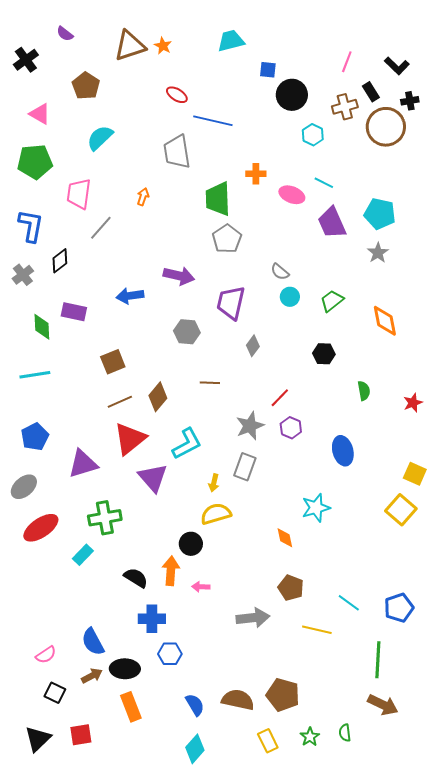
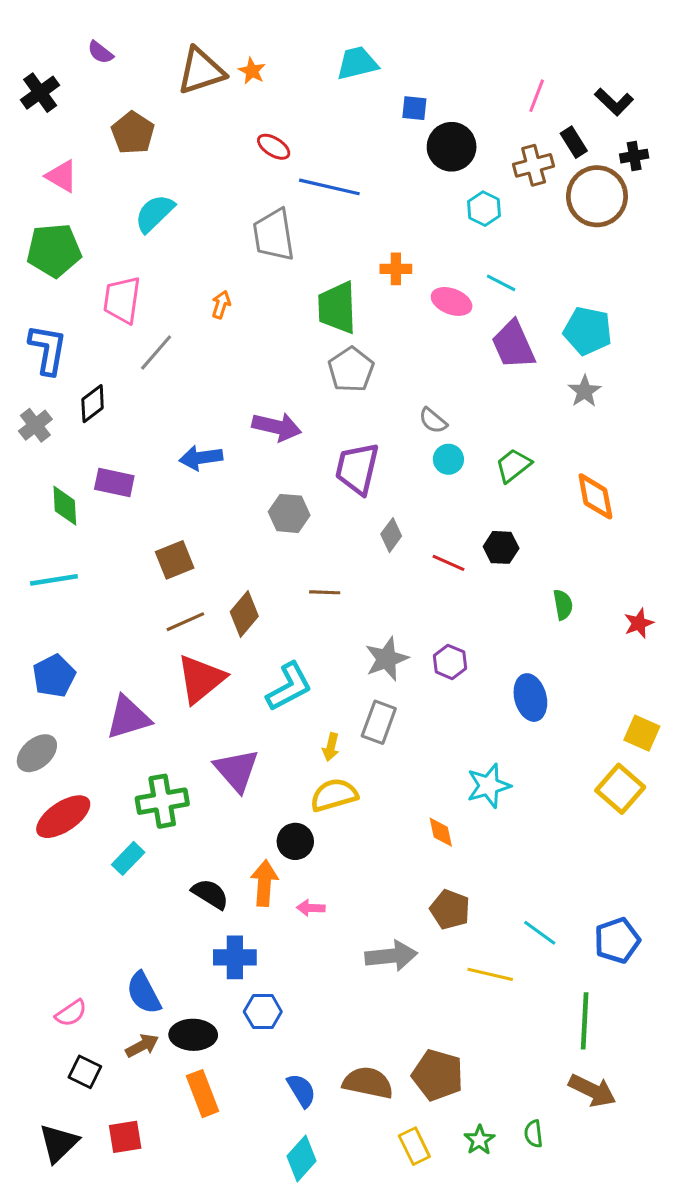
red line: (280, 398) -> (448, 563), moved, turned 70
purple triangle: (153, 478) -> (236, 770), moved

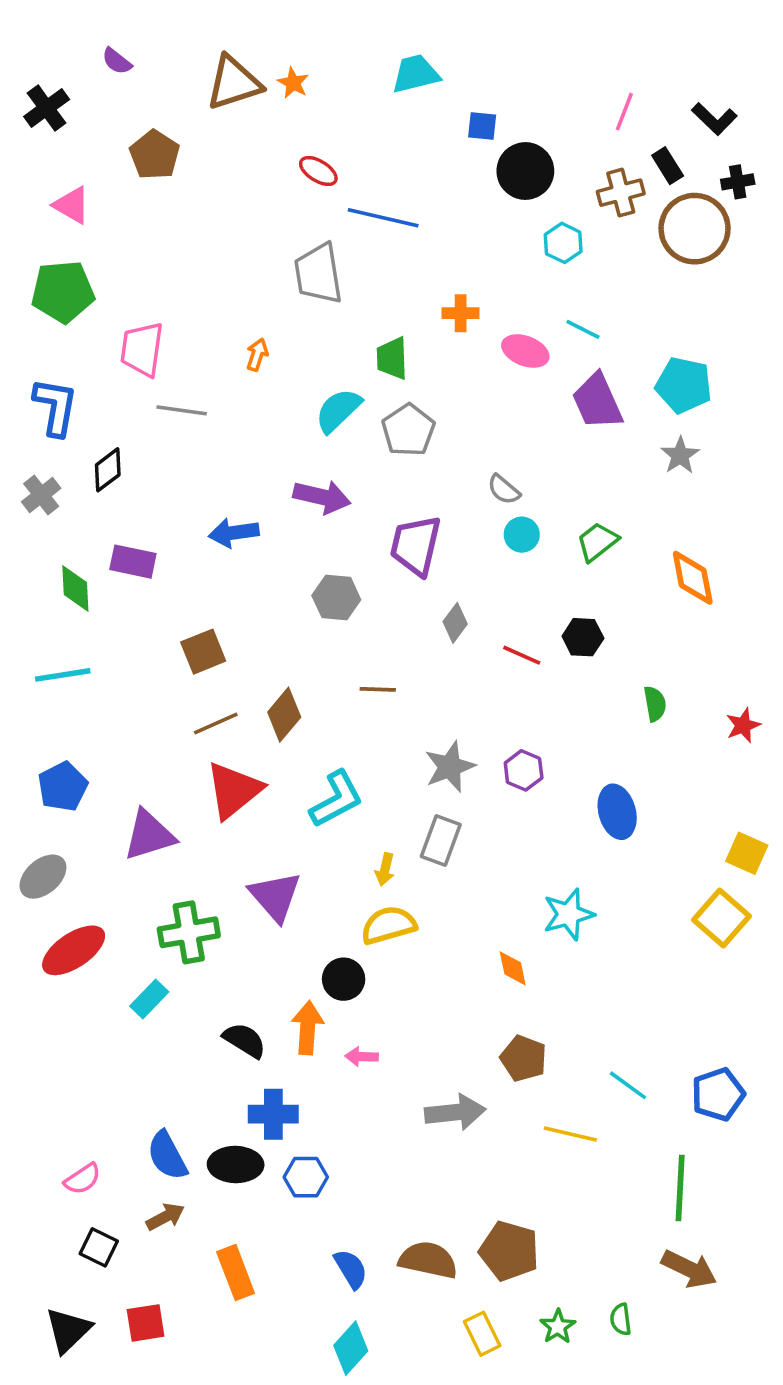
cyan semicircle: (154, 213) -> (338, 410), moved
green trapezoid: (337, 308) -> (392, 358), size x0.7
gray line: (156, 353) -> (182, 410), turned 57
black ellipse: (193, 1035) -> (236, 1165), moved

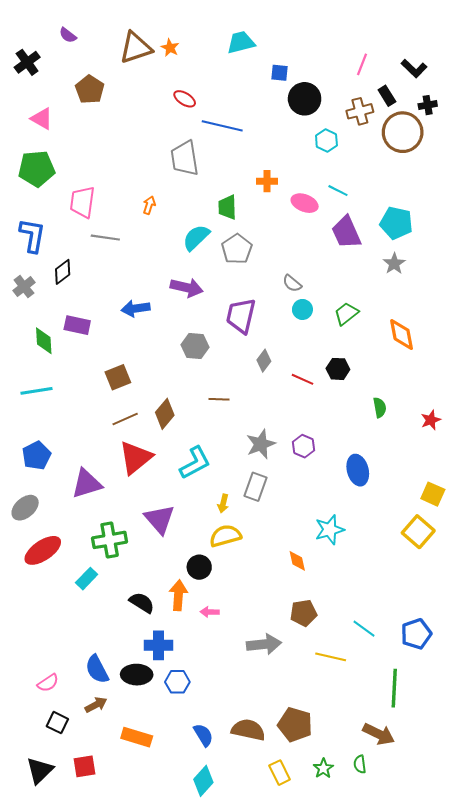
brown pentagon: (524, 1058) -> (304, 613), turned -30
brown arrow: (689, 1269) -> (379, 734), moved
orange rectangle: (236, 1273) -> (137, 737), turned -52

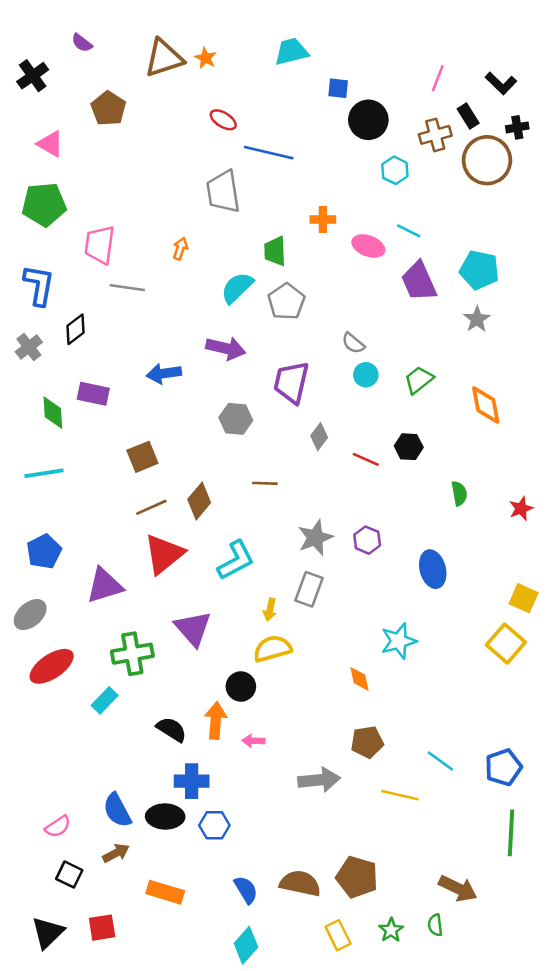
green line: (394, 688) -> (511, 833), moved

